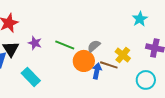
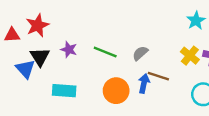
yellow cross: (123, 55) -> (190, 56), moved
orange circle: (84, 61) -> (116, 91), moved
cyan rectangle: (31, 77) -> (64, 91), turned -42

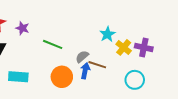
cyan star: (196, 21) -> (107, 34), moved
purple star: (69, 50) -> (22, 28), moved
gray semicircle: (140, 53) -> (82, 57), moved

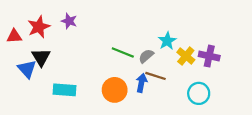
purple star: (22, 28) -> (69, 21), moved
green line: (53, 44) -> (123, 53), moved
gray semicircle: (82, 57) -> (146, 56), moved

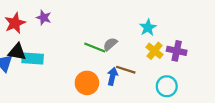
cyan star: (167, 41) -> (148, 28), moved
gray semicircle: (146, 56) -> (110, 44), moved
black triangle: (41, 57) -> (17, 52), turned -48
cyan rectangle: (64, 90) -> (33, 59), moved

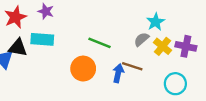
gray semicircle: (110, 44) -> (142, 39), moved
cyan rectangle: (33, 59) -> (42, 39), moved
orange circle: (87, 83) -> (83, 69), moved

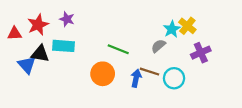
yellow cross: (163, 46) -> (187, 26), moved
purple cross: (186, 46) -> (201, 53), turned -36
cyan circle: (175, 84) -> (174, 78), moved

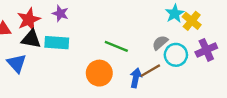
cyan star: (172, 29) -> (175, 13), moved
black triangle: (40, 54) -> (31, 39), moved
brown line: (149, 72) -> (150, 71), turned -48
cyan circle: (174, 78) -> (176, 55), moved

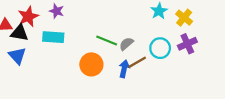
yellow cross: (192, 21) -> (184, 18), moved
black triangle: (31, 39) -> (19, 33), moved
gray semicircle: (160, 43) -> (126, 44), moved

